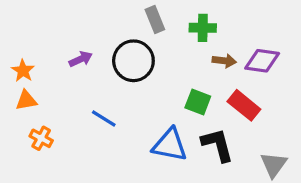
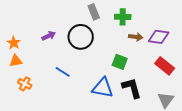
red rectangle: (244, 105) -> (165, 66), moved

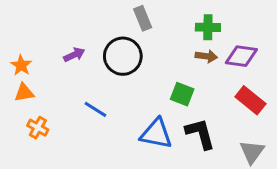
green cross: (123, 17) -> (208, 27), moved

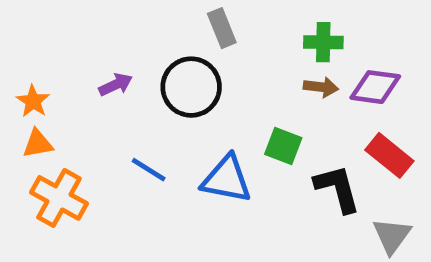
orange cross: (38, 128) -> (59, 198), size x1.6
blue triangle: (156, 134) -> (227, 179), moved
black L-shape: (200, 134) -> (337, 189), moved

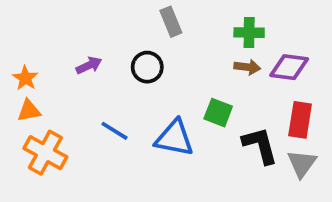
black circle: (191, 87) -> (147, 67), size x0.7
red rectangle: (389, 155) -> (300, 120), turned 60
gray triangle: (392, 236) -> (302, 164), moved

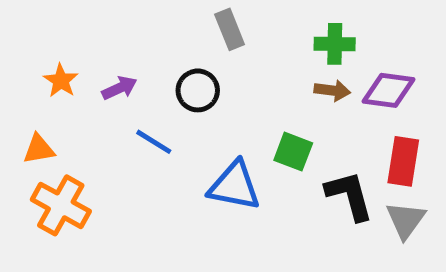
orange star: (25, 78) -> (61, 81), moved
blue line: (114, 131) -> (154, 142), moved

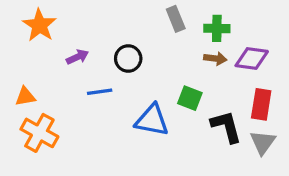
gray rectangle: (230, 29) -> (176, 19), moved
orange star: (61, 81) -> (39, 25), moved, size x1.5
blue line: (154, 142) -> (100, 92), turned -40

